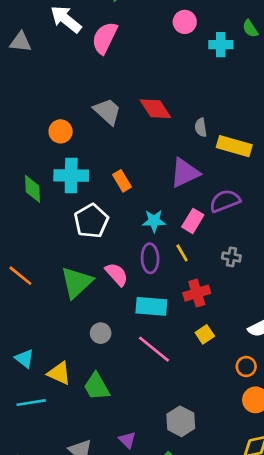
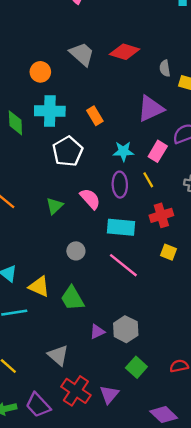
red diamond: (155, 109) -> (125, 52), turned -40
green triangle: (77, 282) -> (55, 206), size x0.6
yellow square: (205, 334) -> (168, 252), turned -35
gray hexagon: (181, 421) -> (126, 329), moved
purple triangle: (127, 440) -> (97, 332), moved, turned 49

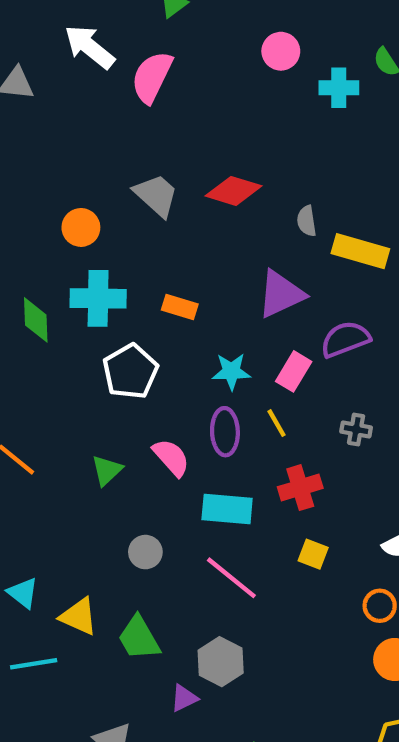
orange rectangle: (95, 116) -> (180, 307), turned -42
gray hexagon: (126, 329) -> (221, 662), moved

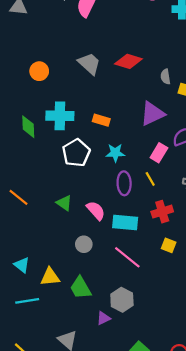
orange circle: (81, 227) -> (39, 71), moved
cyan star: (231, 371) -> (115, 153), moved
pink semicircle: (171, 457) -> (96, 211), moved
green triangle: (107, 470) -> (64, 203), turned -42
yellow triangle: (79, 617) -> (50, 277), turned -30

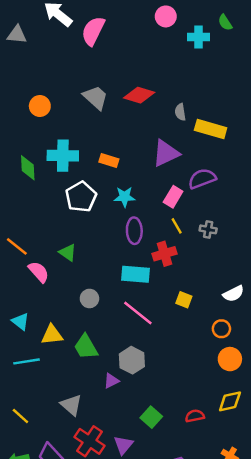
yellow line: (150, 179) -> (177, 226), moved
pink semicircle: (96, 211) -> (39, 272), moved
red cross: (162, 212) -> (165, 254), moved

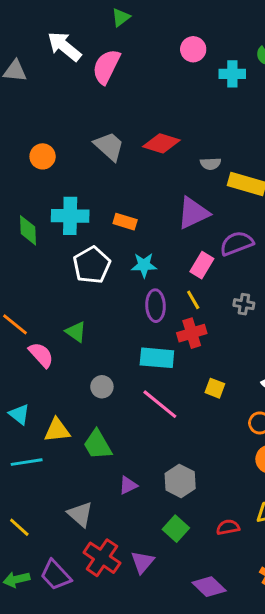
gray semicircle: (180, 112) -> (211, 164), turned -84
yellow line: (177, 226) -> (193, 300), moved
gray hexagon: (132, 360) -> (180, 481), moved

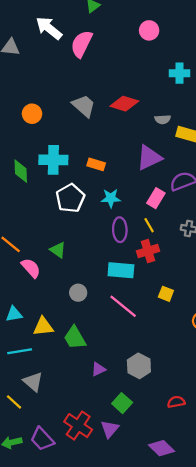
cyan cross: (232, 74) -> (179, 73), moved
cyan triangle: (19, 414) -> (14, 314), turned -48
gray triangle: (80, 514) -> (33, 382), moved
green square: (176, 529) -> (122, 403), moved

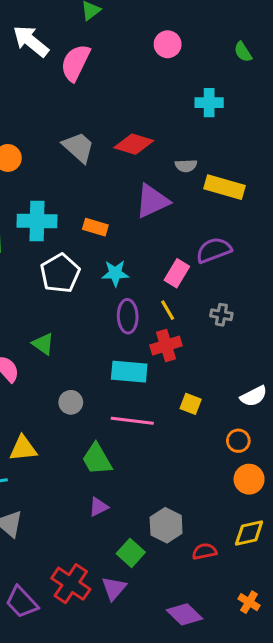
purple triangle: (149, 158) -> (152, 201), moved
pink line: (123, 306) -> (132, 421), turned -32
green trapezoid: (75, 338) -> (97, 459), moved
gray hexagon: (139, 366) -> (166, 525), moved

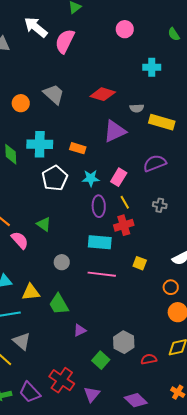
gray trapezoid: (78, 147) -> (54, 94), moved
pink rectangle: (177, 273) -> (119, 177), moved
green trapezoid: (97, 459) -> (59, 304), moved
purple triangle: (114, 588) -> (92, 394), moved

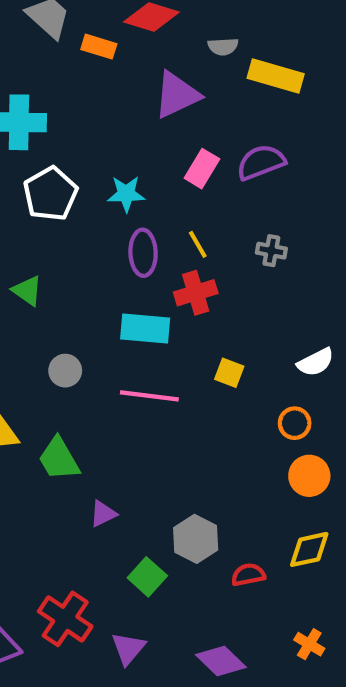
orange rectangle: (78, 148) -> (99, 47), moved
pink rectangle: (119, 177) -> (202, 169), moved

